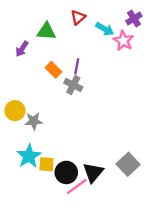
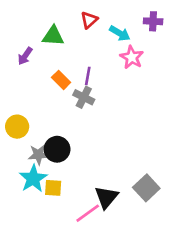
purple cross: (134, 19) -> (153, 21), turned 35
pink star: (123, 41) -> (132, 57), moved
gray star: (34, 121) -> (38, 155), moved
black circle: (66, 172) -> (57, 149), moved

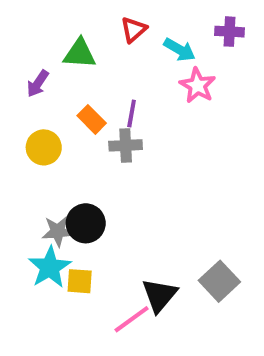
gray cross: (84, 97) -> (126, 145), turned -30
yellow circle: (17, 127) -> (44, 147), moved

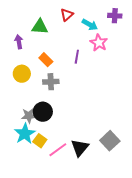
purple arrow: (38, 84) -> (19, 42), turned 136
purple line: (132, 113) -> (77, 57), moved
gray cross: (126, 145) -> (51, 82), moved
yellow square: (80, 281) -> (40, 141), turned 32
pink line: (132, 319) -> (58, 150), moved

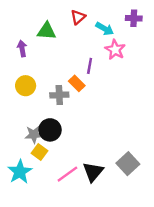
orange rectangle: (46, 60) -> (77, 83), moved
cyan star: (25, 134) -> (20, 172), moved
yellow square: (40, 141) -> (40, 152), moved

